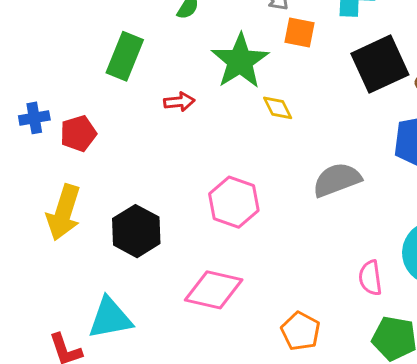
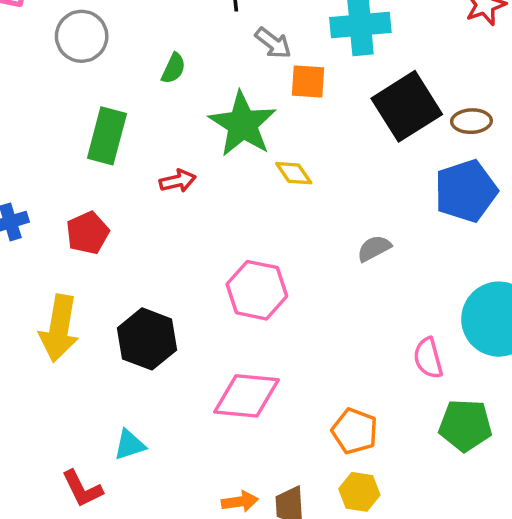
red pentagon: (78, 133) -> (88, 233), moved
gray semicircle: (337, 180) -> (374, 248), size x0.6
cyan triangle: (110, 318) -> (130, 445), size x0.6

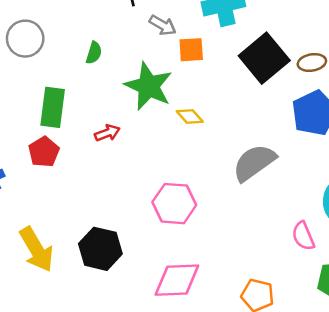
red pentagon: (88, 233) -> (44, 152), moved
gray semicircle: (374, 248) -> (254, 163), size x1.8
yellow arrow: (59, 328) -> (37, 249), turned -33

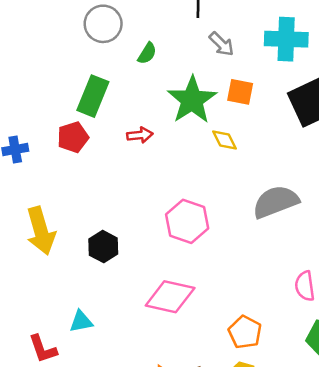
gray circle: (25, 39) -> (103, 24), moved
orange square: (191, 50) -> (240, 92), moved
black hexagon: (100, 249) -> (103, 247), size x0.7

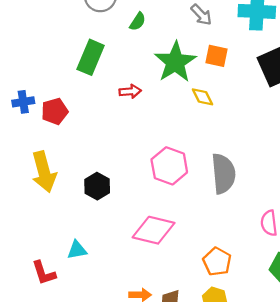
red pentagon: (73, 137) -> (55, 111), moved
gray semicircle: (276, 202) -> (223, 174), moved, turned 105

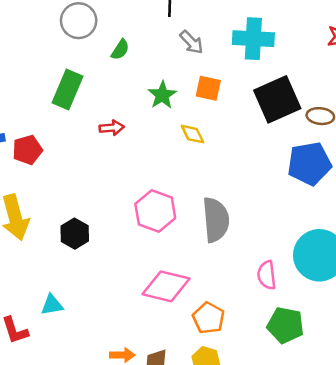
green star: (175, 62) -> (162, 95), size x0.6
pink diamond: (154, 230) -> (166, 286), moved

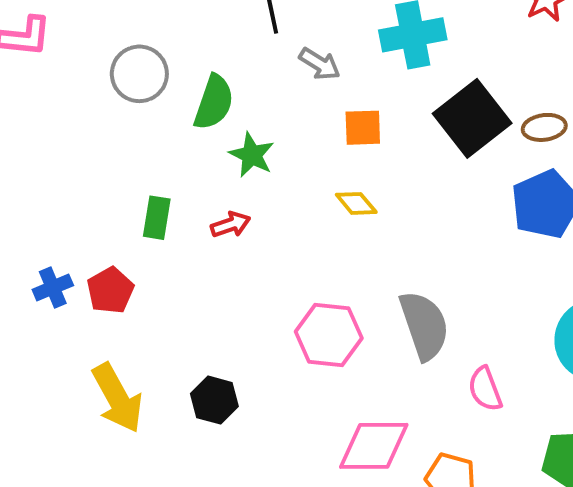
green semicircle: (120, 50) -> (214, 102), size x1.6
green rectangle: (68, 90) -> (157, 218), moved, size x0.7
green star: (162, 95) -> (252, 155), moved
pink semicircle: (267, 275) -> (485, 389), moved

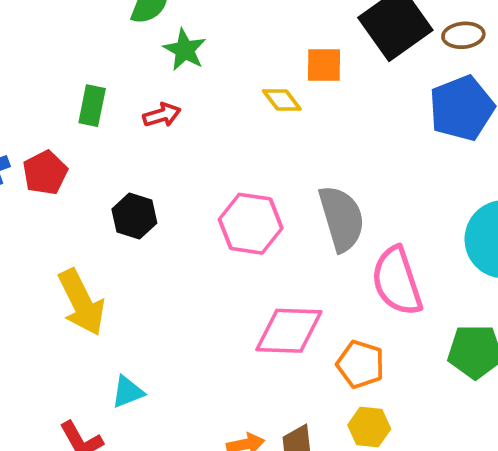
orange square: (363, 128) -> (324, 65), moved
pink semicircle: (485, 389) -> (397, 281), size x1.6
yellow arrow: (117, 398) -> (81, 302), moved
black hexagon: (214, 400) -> (134, 216), moved

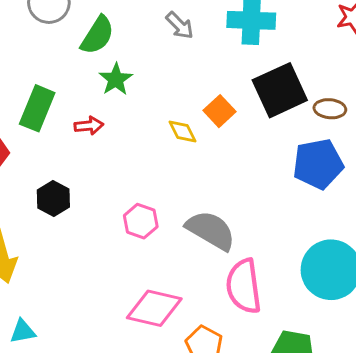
orange square: (324, 65) -> (220, 111), turned 36
green rectangle: (92, 106) -> (37, 108), size x1.4
gray semicircle: (342, 218) -> (211, 230), turned -54
pink hexagon: (251, 224) -> (141, 221), size x0.7

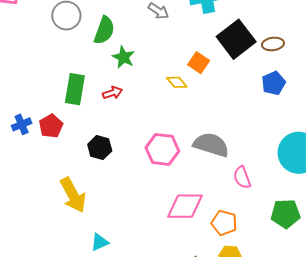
blue pentagon: (318, 164) -> (273, 83), size x0.7
pink hexagon: (141, 221) -> (162, 149), size x1.4
pink semicircle: (244, 286) -> (242, 177), size x0.6

